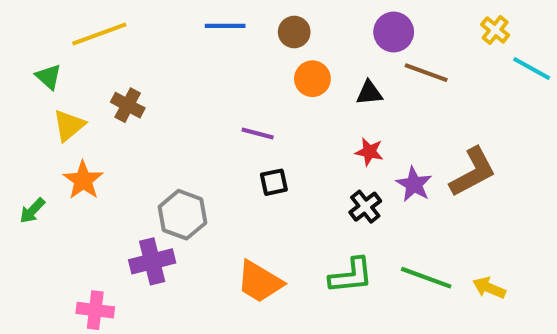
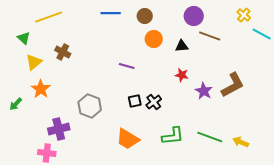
black square: (274, 182) -> (135, 101), moved
black cross: (365, 207) -> (154, 102), moved
purple cross: (152, 261) -> (59, 129), moved

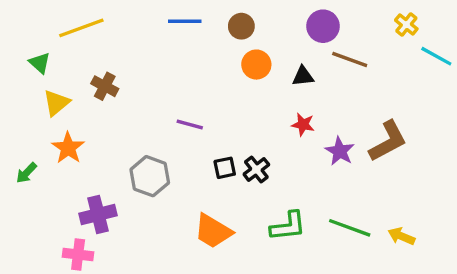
purple line: (127, 66) -> (190, 125), moved

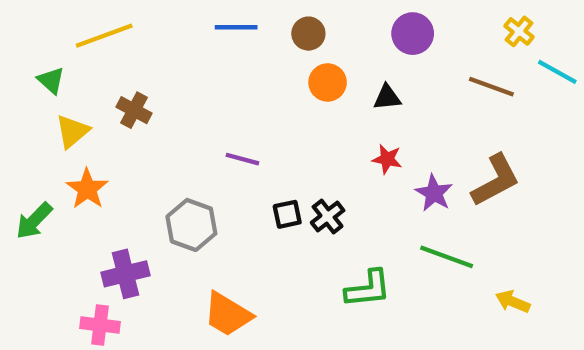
brown line: (350, 60) -> (491, 87), moved
green arrow: (26, 173) -> (34, 221), size x1.4
green line: (350, 228) -> (447, 257), moved
orange trapezoid: (213, 231) -> (228, 314), moved

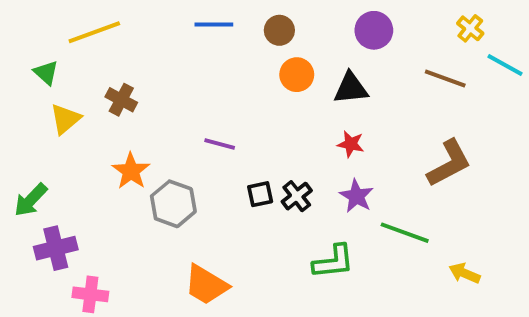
black triangle: (387, 97) -> (351, 88), size x1.4
orange star: (87, 189) -> (131, 171), moved
purple star: (434, 193) -> (357, 196), moved
purple cross: (125, 274) -> (56, 248), moved

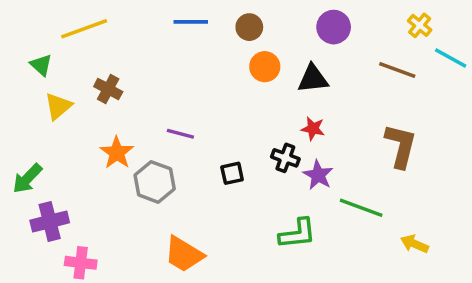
purple line: (220, 144) -> (180, 134), moved
brown L-shape: (449, 163) -> (401, 146), turned -48
black cross: (297, 196) -> (285, 158), moved, turned -32

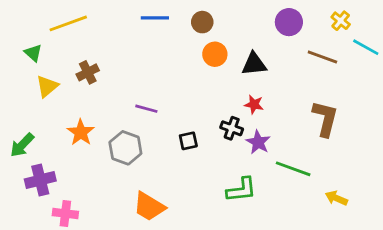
purple circle: (334, 27) -> (289, 22), moved
brown cross: (108, 89) -> (88, 72), turned 35
orange star: (117, 153) -> (81, 132), moved

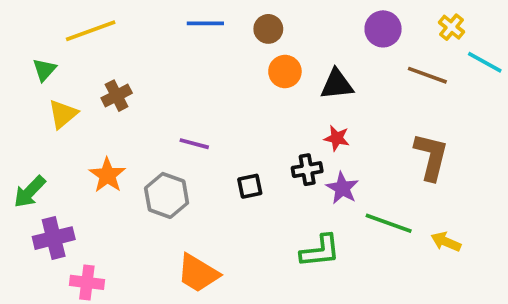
green triangle: (33, 53) -> (44, 70), turned 30
black cross: (232, 128) -> (307, 170), turned -30
yellow arrow: (336, 198) -> (446, 242), moved

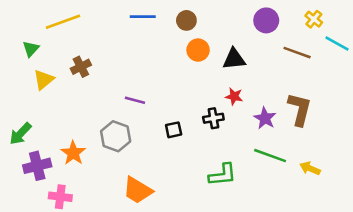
orange star: (107, 175) -> (73, 153), moved
purple star: (342, 188) -> (265, 118), moved

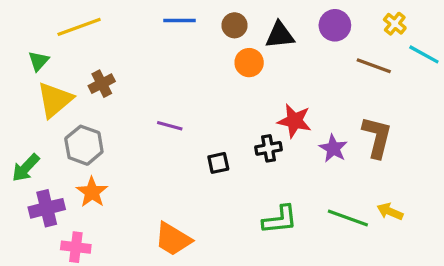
black triangle: (234, 59) -> (280, 35), moved
yellow triangle: (44, 80) -> (55, 100), size x1.4
red star: (234, 96) -> (294, 121), size x1.5
gray hexagon: (116, 136) -> (84, 145), moved
green line: (270, 156) -> (348, 218), moved

